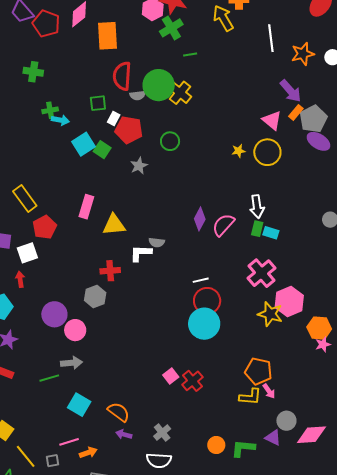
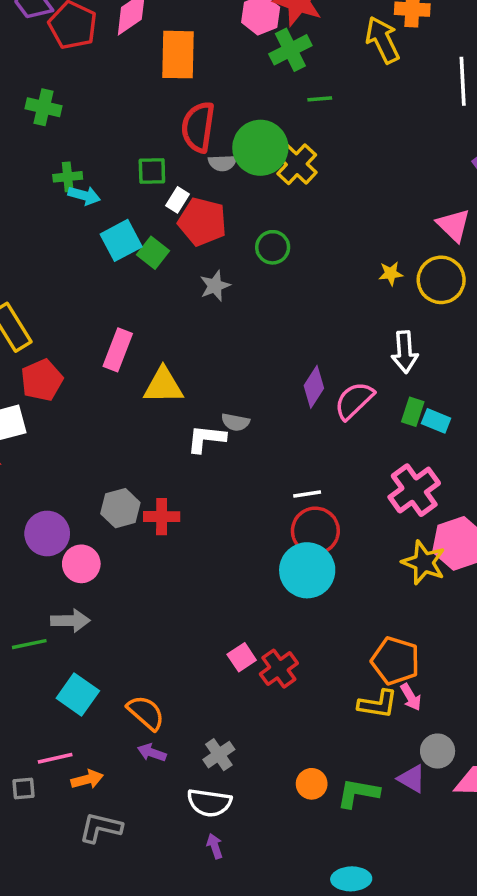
white arrow: (257, 207) -> (405, 352), moved
red cross: (110, 271) -> (162, 517), moved

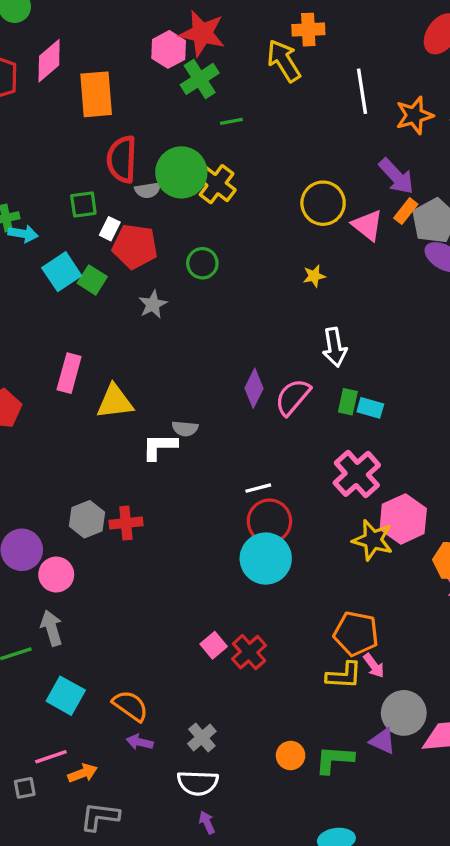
yellow circle: (441, 280) -> (323, 203), moved
gray arrow: (70, 621) -> (52, 628), turned -100
gray circle: (438, 751) -> (404, 713), size x1.4

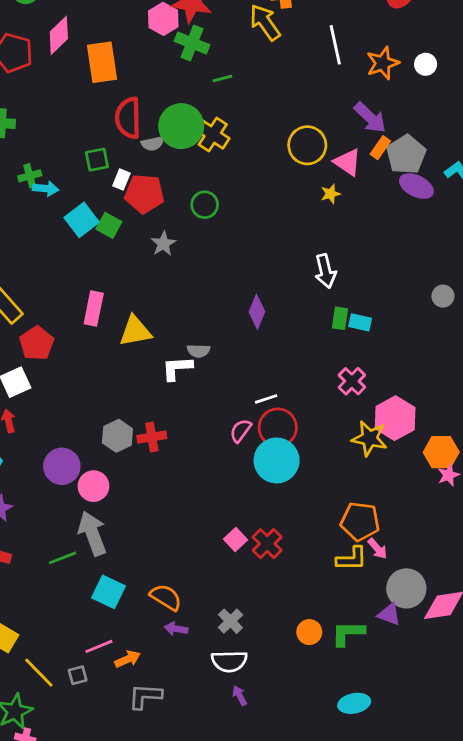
green cross: (200, 79) -> (192, 43), turned -32
yellow star: (314, 276) -> (331, 194), moved
pink semicircle: (293, 397) -> (241, 431), moved, size x0.7
pink cross: (357, 474) -> (352, 381), size x0.7
gray arrow: (52, 628) -> (92, 533), size x1.4

